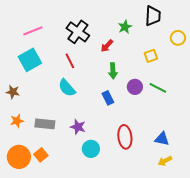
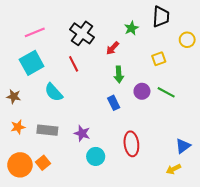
cyan semicircle: (67, 88) -> (54, 92), moved
blue triangle: (162, 139) -> (183, 146), moved, turned -49

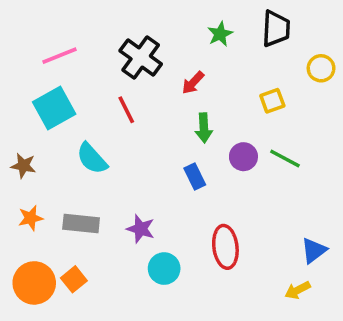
green star: (131, 28) -> (220, 34), moved

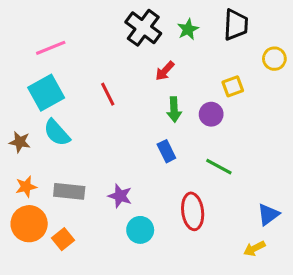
black cross: (141, 57) -> (143, 28), moved
purple circle: (243, 157) -> (211, 114), moved
cyan semicircle: (92, 158) -> (57, 133), moved
green line: (285, 158) -> (219, 167), moved
orange circle: (34, 283) -> (29, 224), moved

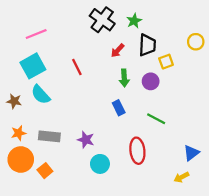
black trapezoid: (236, 25) -> (147, 45), moved

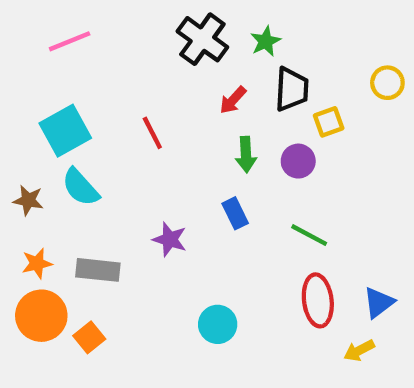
pink line: (36, 34) -> (70, 41), moved
purple star: (86, 140) -> (170, 239), moved
red ellipse: (137, 151) -> (318, 300), moved
cyan circle: (100, 164) -> (218, 324), moved

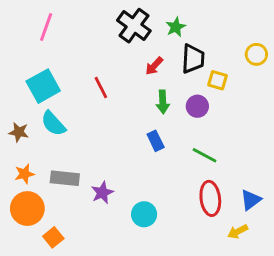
pink line: (70, 41) -> (46, 27), turned -48
yellow square: (329, 122) -> (218, 80), turned 36
purple star: (170, 239) -> (102, 193), moved, turned 30
orange square: (89, 337) -> (53, 237), moved

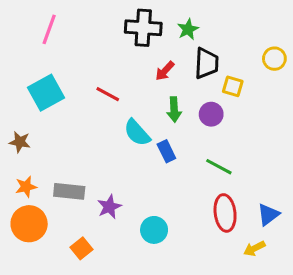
black cross: (134, 26) -> (143, 28), turned -32
red line: (101, 87) -> (108, 94), turned -35
cyan semicircle: (53, 124) -> (137, 133), moved
orange square: (53, 237) -> (82, 248), moved

